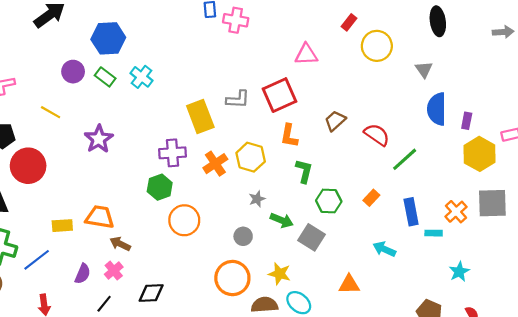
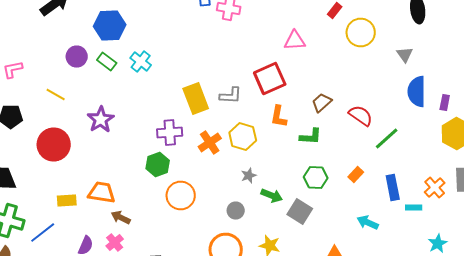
gray L-shape: (238, 99) -> (231, 96), moved
red circle: (28, 166) -> (54, 144), moved
green L-shape: (304, 171) -> (311, 136), moved, turned 80

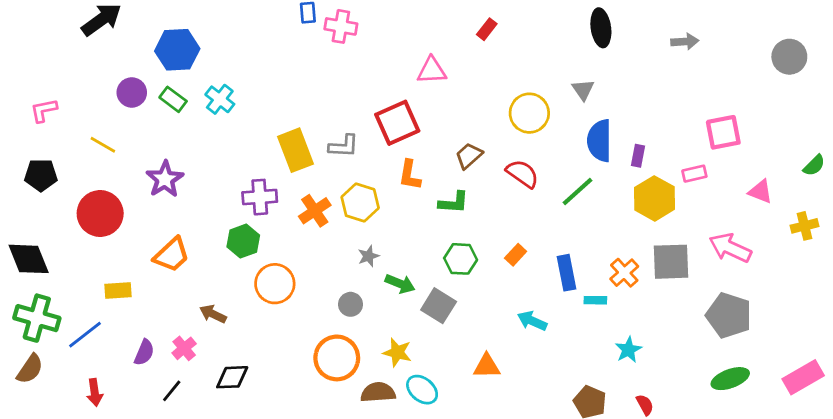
yellow circle: (361, 32) -> (529, 113), moved
green line: (387, 138) -> (577, 192), moved
orange trapezoid: (102, 192) -> (172, 255), moved, turned 128
brown arrow: (121, 218) -> (213, 314), moved

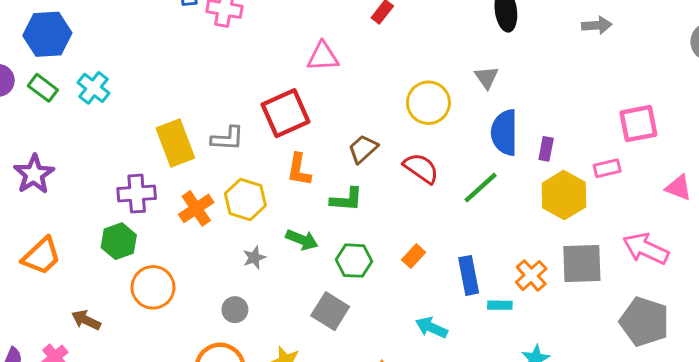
green arrow: (400, 284) -> (302, 240), moved

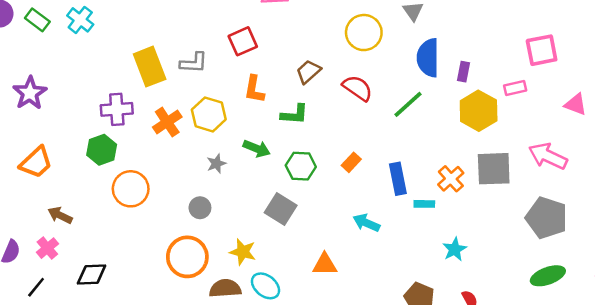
red square: (286, 113) -> (243, 41), size x0.7
brown arrow: (86, 320) -> (60, 215), moved

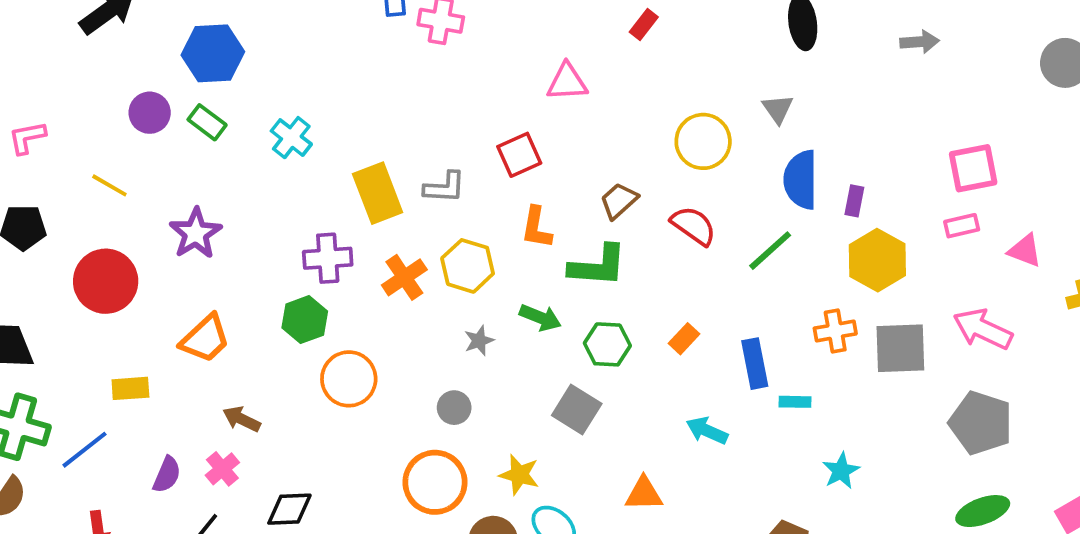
cyan cross: (80, 20) -> (291, 138), moved
pink rectangle: (515, 88) -> (962, 226), moved
green L-shape: (295, 114) -> (598, 266), size x1.4
orange cross: (451, 179) -> (835, 331), moved, turned 32

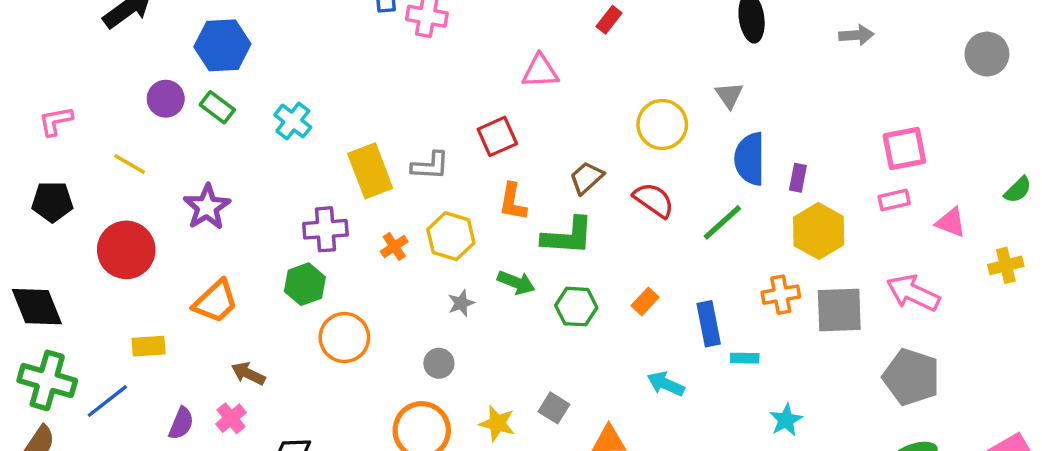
orange cross: (404, 277) -> (394, 246), size x0.7
gray square: (577, 410) -> (554, 408), moved, size x0.7

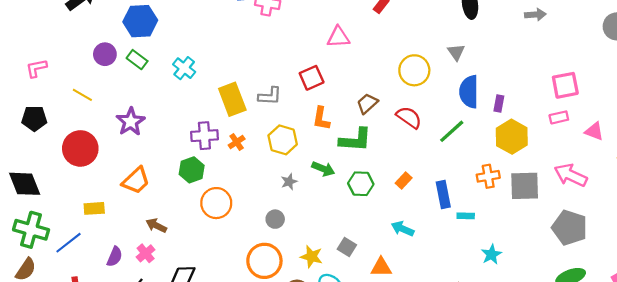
orange cross: (394, 246) -> (237, 142), moved
cyan arrow: (666, 384) -> (403, 229), moved

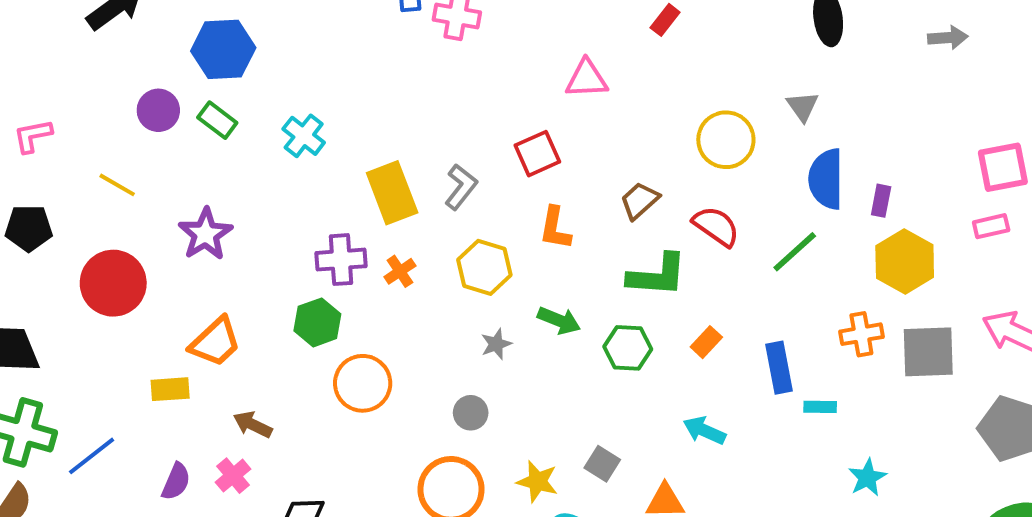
gray L-shape: (270, 96) -> (461, 187), turned -55
green L-shape: (355, 140) -> (657, 275), moved
yellow rectangle: (94, 208) -> (170, 389), moved

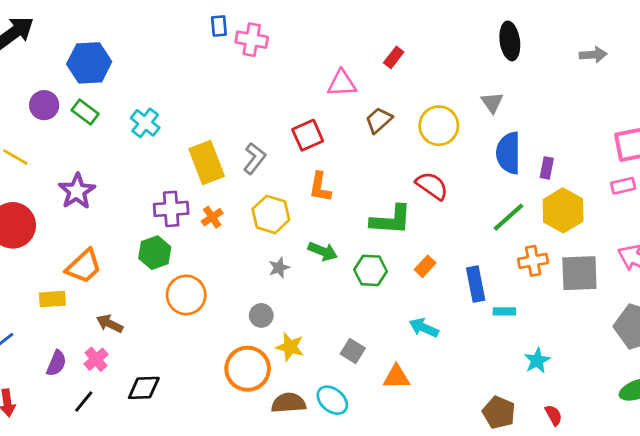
red rectangle: (665, 20) -> (394, 57), moved
brown trapezoid: (640, 201) -> (379, 120), moved
green line: (795, 252) -> (508, 217), moved
yellow star: (537, 481) -> (290, 347), moved

